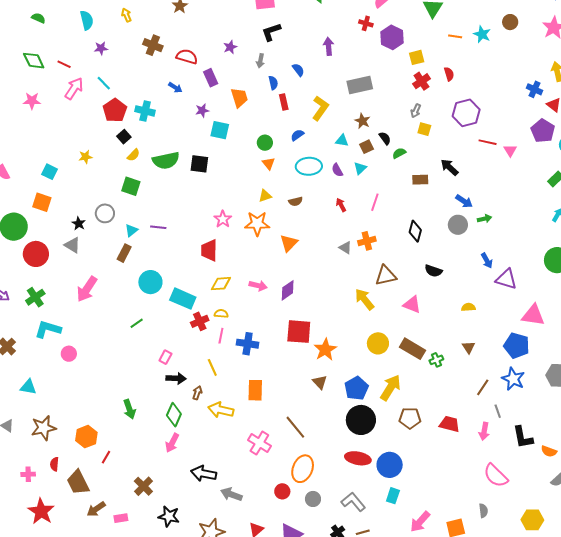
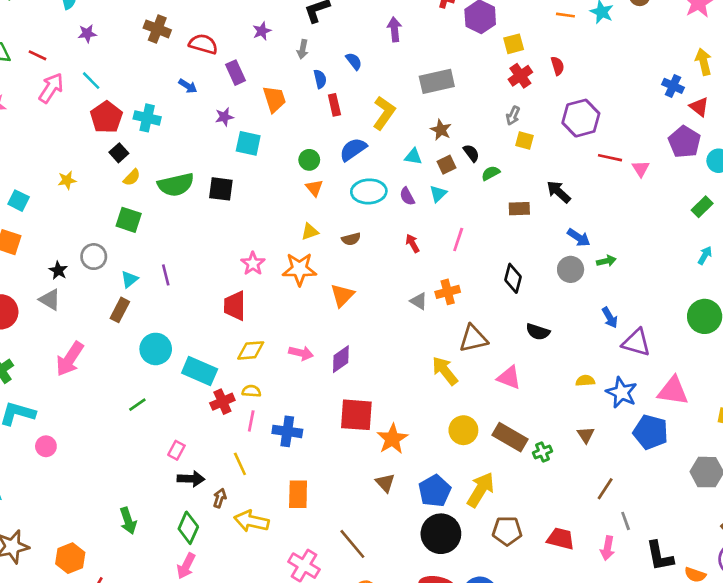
blue semicircle: (297, 135) -> (353, 149), size x1.5
purple line: (158, 227) -> (166, 275), turned 70
blue star: (513, 379) -> (622, 393), moved

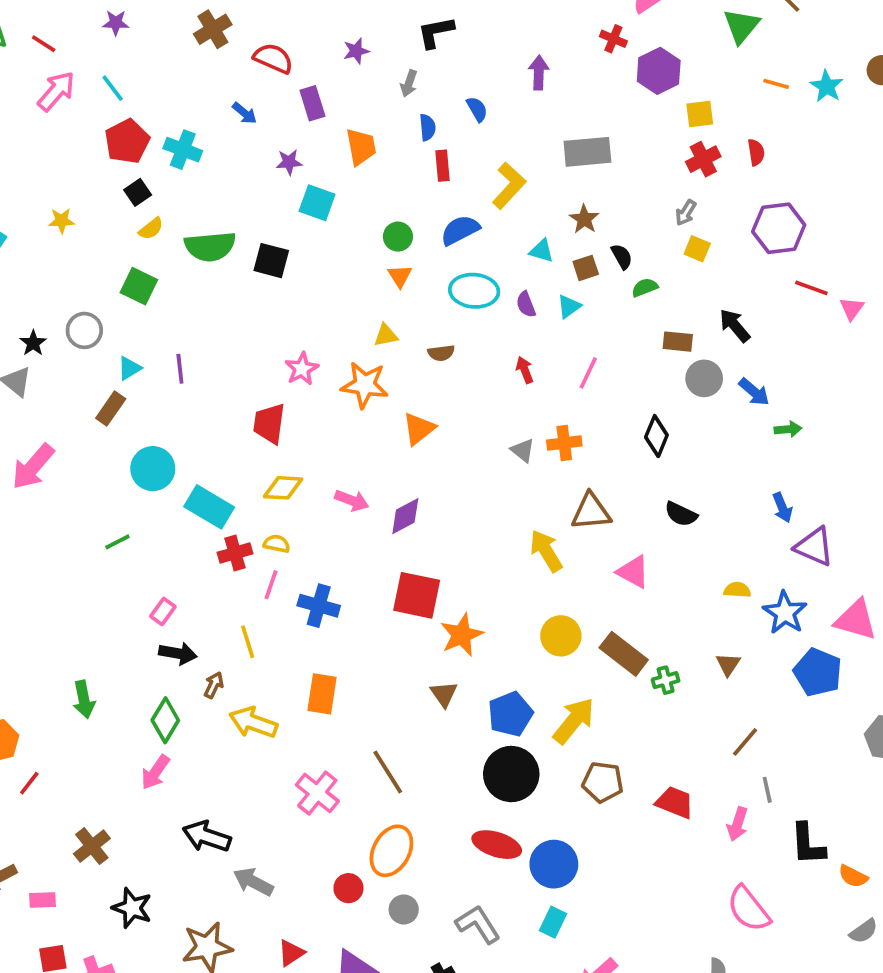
brown cross: (157, 29) -> (213, 29), turned 30
gray circle: (571, 269) -> (704, 378), moved

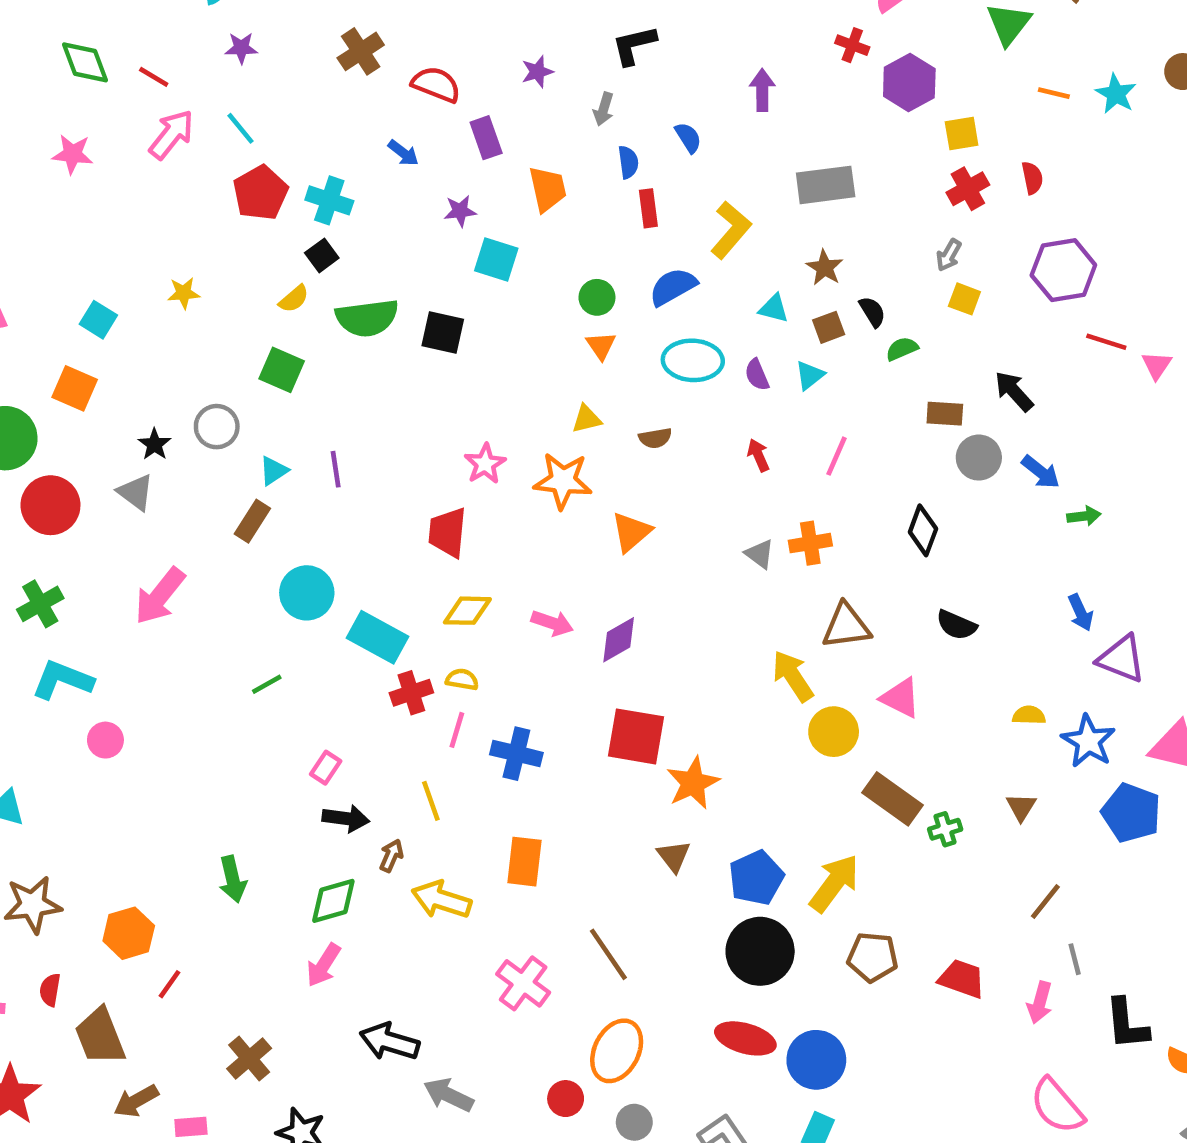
black square: (138, 192) -> (322, 255), moved
yellow circle: (561, 636) -> (834, 732), moved
green diamond: (165, 720) -> (333, 901), turned 45

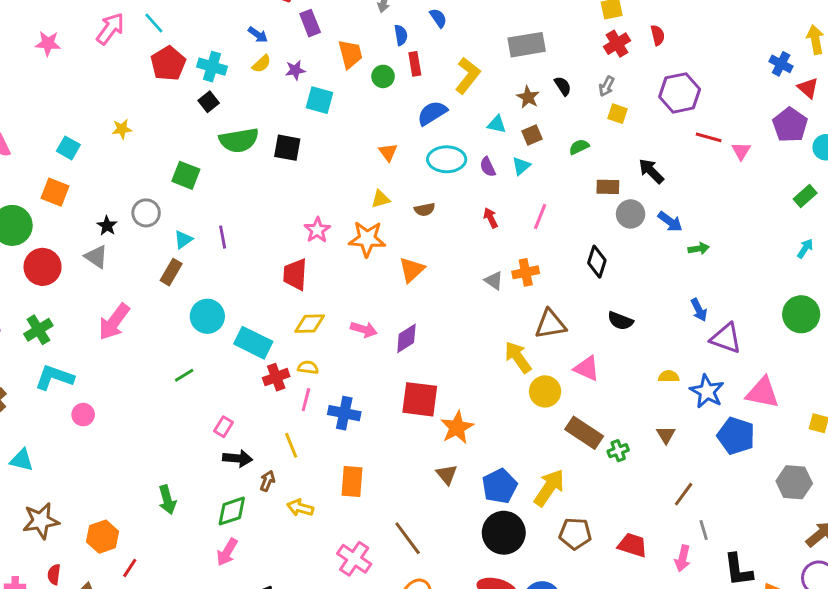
green circle: (597, 297) -> (383, 76), moved
yellow semicircle: (294, 299) -> (262, 64), moved
black semicircle: (872, 312) -> (563, 86), moved
yellow arrow: (441, 900) -> (300, 508), size x0.7

